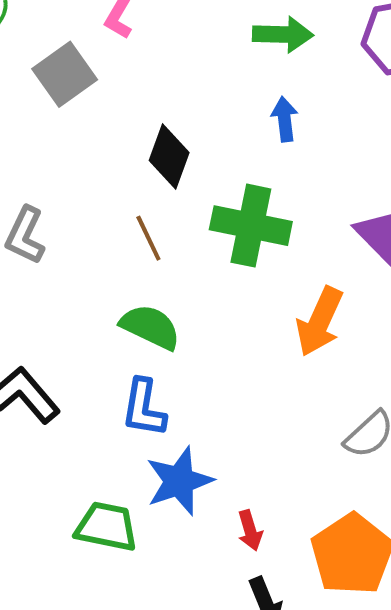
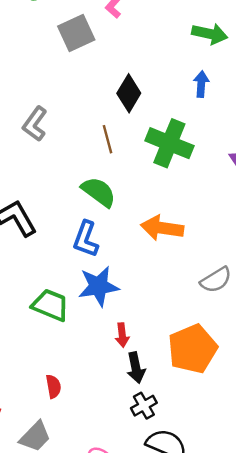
orange arrow: (320, 322) -> (162, 228), moved, turned 63
red arrow: (250, 530) -> (122, 335), moved

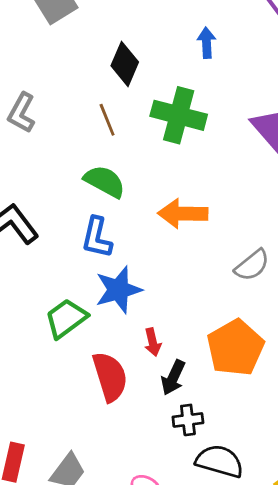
green trapezoid: (50, 305) -> (66, 318), turned -51
black arrow: (136, 368) -> (173, 378), turned 44
red semicircle: (53, 386) -> (110, 377), moved, size x1.8
black cross: (144, 406) -> (188, 420), turned 30

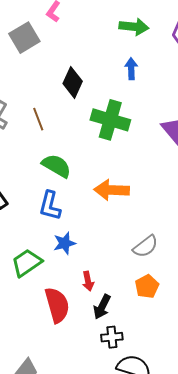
brown line: (107, 120) -> (38, 119), moved
gray semicircle: (252, 265) -> (145, 246), moved
blue star: (118, 290) -> (65, 243), size x0.7
orange pentagon: (235, 348) -> (147, 286), size x0.6

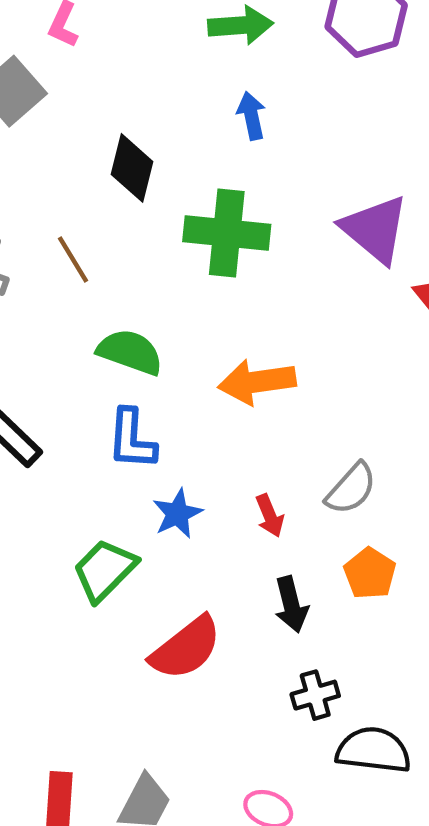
red arrow: (88, 281) -> (270, 516), moved
red semicircle: (57, 305) -> (186, 648), turned 78
black arrow: (102, 307) -> (291, 604), moved, turned -30

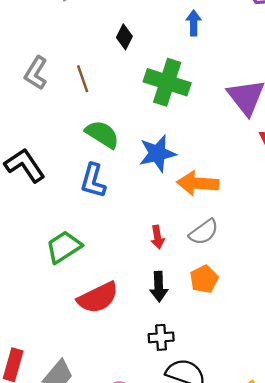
black diamond: (132, 168) -> (124, 37), size x0.7
orange arrow: (257, 382) -> (198, 183), moved
blue star: (177, 514) -> (157, 153), moved, size x1.4

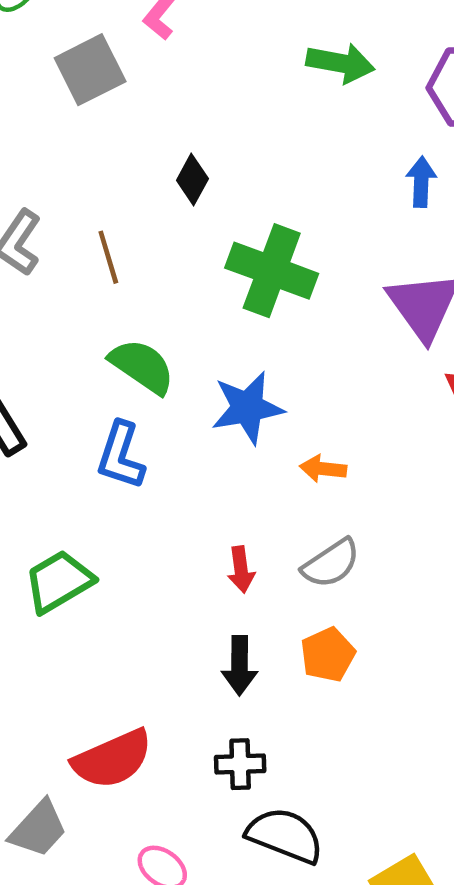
blue arrow: (194, 23) -> (421, 182), moved
orange arrow: (198, 183) -> (323, 469), size x0.6
red semicircle: (98, 298) -> (112, 759), moved

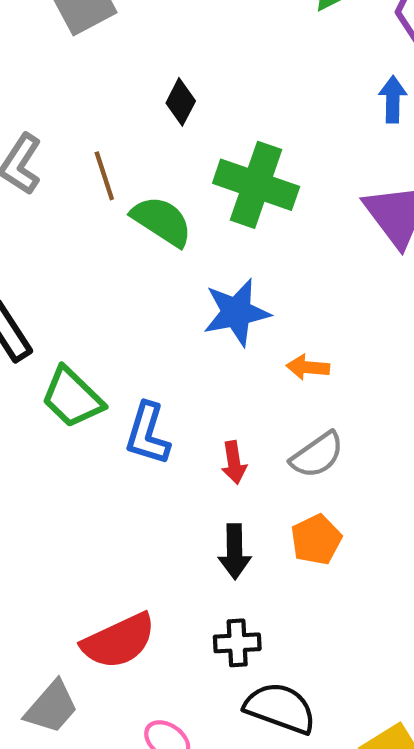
green semicircle: (142, 366) -> (162, 221), moved
blue L-shape: (121, 456) -> (147, 434), moved
green trapezoid: (59, 581) -> (72, 398), moved, turned -104

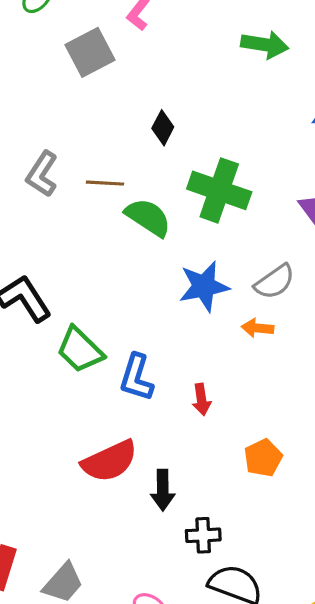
brown line: (104, 176) -> (105, 183), turned -69
gray semicircle: (317, 455) -> (275, 282), moved
black arrow: (235, 552) -> (163, 490), moved
red semicircle: (119, 641) -> (110, 461), moved

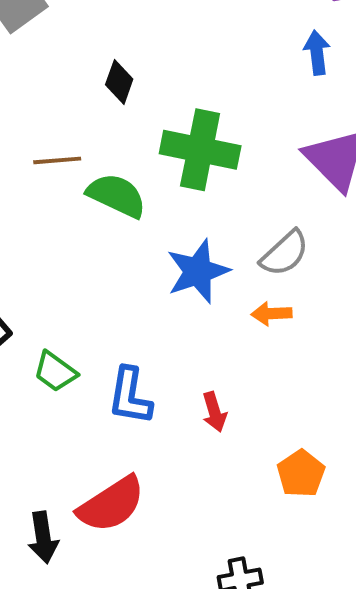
green trapezoid: (80, 350) -> (55, 372), size x0.7
black arrow: (163, 490) -> (43, 537), moved

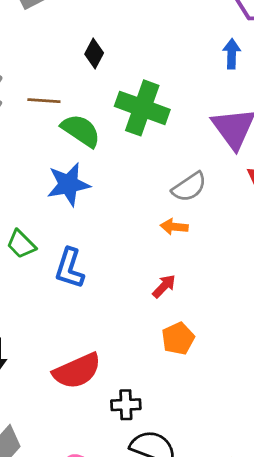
blue star: (198, 271) -> (68, 184), moved
red arrow: (214, 412) -> (164, 286), moved, turned -128
red semicircle: (111, 504) -> (77, 371), moved

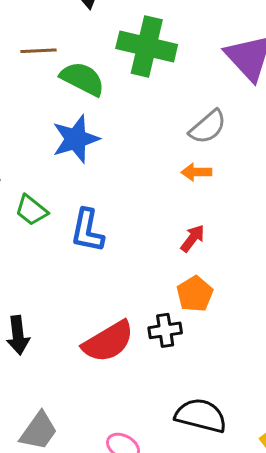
orange pentagon: (178, 339) -> (195, 294), moved
black cross: (126, 405) -> (165, 330), moved

